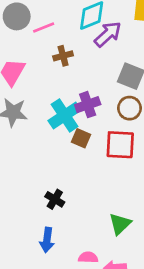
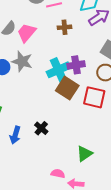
brown square: (81, 138) -> (67, 88), size x1.6
blue arrow: (47, 240) -> (15, 135), moved

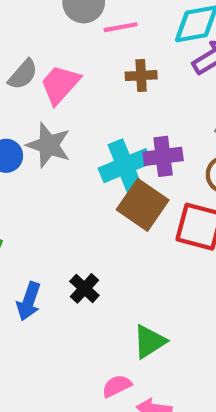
green triangle: (84, 154) -> (149, 342), moved
pink semicircle: (58, 174) -> (117, 386), turned -40

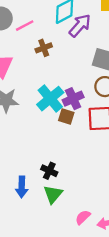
purple cross: (163, 156) -> (73, 99), moved
brown square: (143, 205) -> (66, 116), size x0.6
green triangle: (149, 342) -> (53, 194), moved

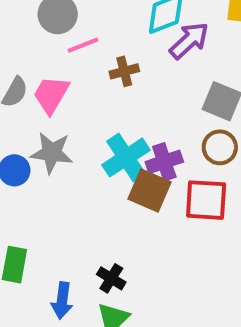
pink line: (25, 26) -> (83, 45), moved
brown square: (66, 116) -> (150, 191), size x1.5

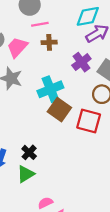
brown cross: (124, 71) -> (49, 42), moved
purple cross: (164, 162) -> (81, 62), moved, turned -30

